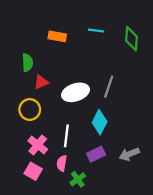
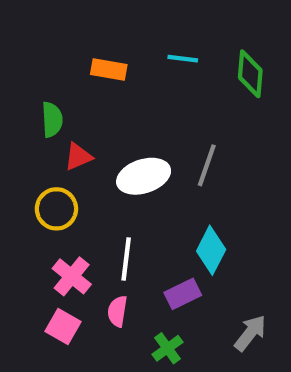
cyan diamond: (100, 122) -> (211, 250), moved
gray arrow: (129, 154) -> (250, 333), moved, turned 150
green cross: (78, 179) -> (168, 348), moved

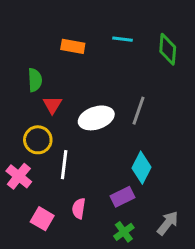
red triangle: (78, 157) -> (52, 105), turned -36
white line: (126, 259) -> (64, 165), moved
pink cross: (72, 276) -> (19, 176), moved
green cross: (168, 348) -> (124, 232), moved

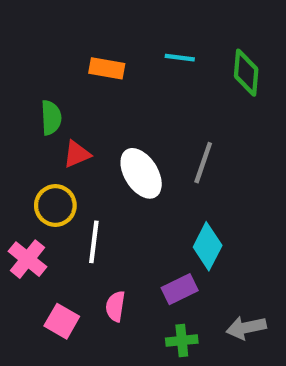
red triangle: (52, 105) -> (77, 154), turned 36
white ellipse: (96, 118) -> (141, 173), turned 76
gray arrow: (168, 223) -> (246, 328), turned -140
green cross: (124, 232) -> (182, 341), turned 30

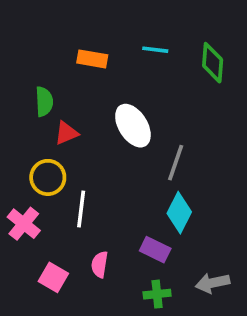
gray line: (203, 163) -> (176, 163), moved
white ellipse: (141, 173) -> (133, 126), moved
purple rectangle: (180, 289) -> (155, 250), turned 52

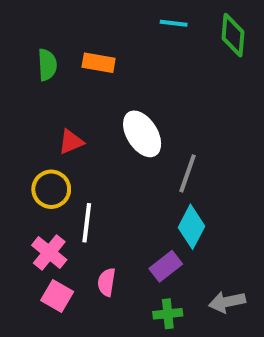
cyan line: (155, 50) -> (174, 23), moved
green diamond: (213, 63) -> (233, 35), moved
green semicircle: (44, 102) -> (47, 65), moved
pink cross: (24, 224) -> (49, 252), moved
purple rectangle: (155, 250) -> (166, 266), turned -64

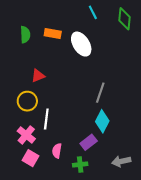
cyan line: (174, 23) -> (93, 12), turned 56
white ellipse: (142, 134) -> (81, 44), moved
green cross: (168, 314) -> (80, 164), moved

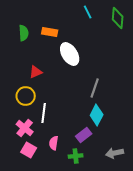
white ellipse: (81, 44) -> (70, 54), moved

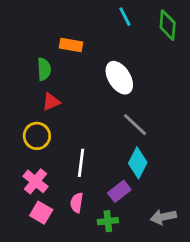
green semicircle: (24, 33) -> (44, 69), moved
white ellipse: (70, 54) -> (119, 78), moved
gray line: (95, 88) -> (135, 125), turned -66
white line: (44, 113) -> (81, 163), moved

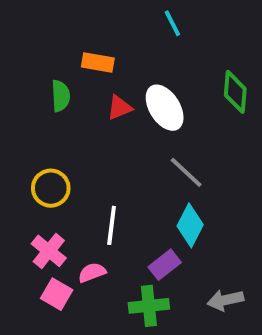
green diamond: (168, 25) -> (235, 92), moved
red triangle: (51, 102) -> (119, 108), moved
pink semicircle: (77, 203) -> (92, 273), moved, turned 60
green cross: (108, 221) -> (149, 306), size x1.4

